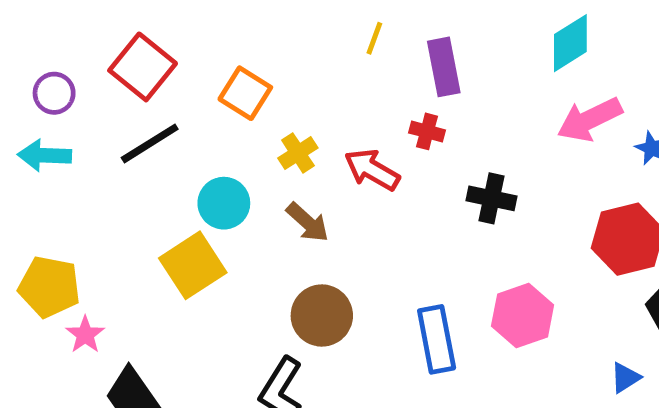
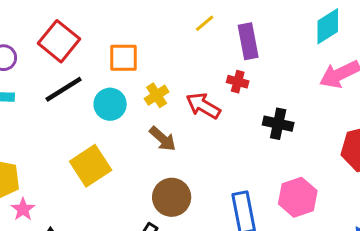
yellow line: (374, 38) -> (205, 23), turned 30
orange square: (245, 93) -> (124, 58), turned -32
cyan circle: (224, 203) -> (110, 104), moved

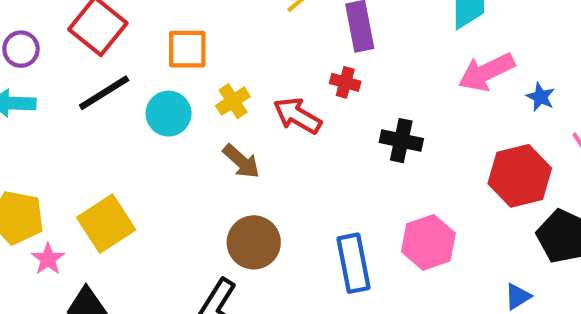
yellow square: (91, 166) -> (106, 224), moved

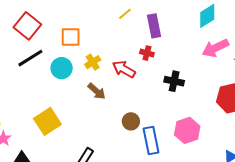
yellow square: (106, 224) -> (47, 121), moved
brown circle: (254, 242) -> (131, 121), moved, size x0.7

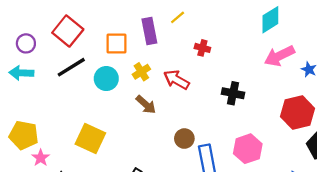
purple rectangle: (154, 26) -> (149, 31), moved
red cross: (147, 53) -> (202, 48), moved
yellow square: (47, 121) -> (90, 139), turned -32

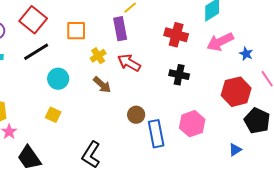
purple rectangle: (149, 31) -> (120, 29), moved
red cross: (202, 48) -> (176, 35), moved, size x1.6
cyan circle: (106, 79) -> (58, 79), moved
yellow square: (90, 139) -> (53, 115), size x0.6

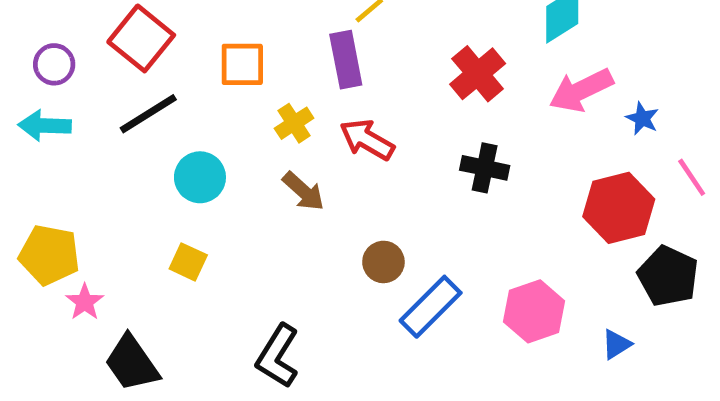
red cross: (176, 35) -> (478, 74), turned 35
pink hexagon: (192, 124) -> (534, 311), moved
blue rectangle: (156, 134) -> (431, 307), turned 56

